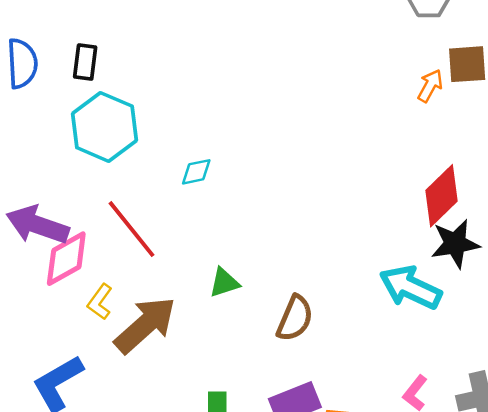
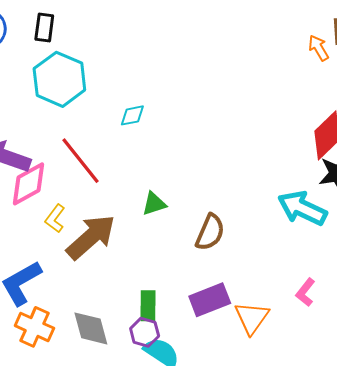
orange arrow: (430, 86) -> (319, 48), turned -60

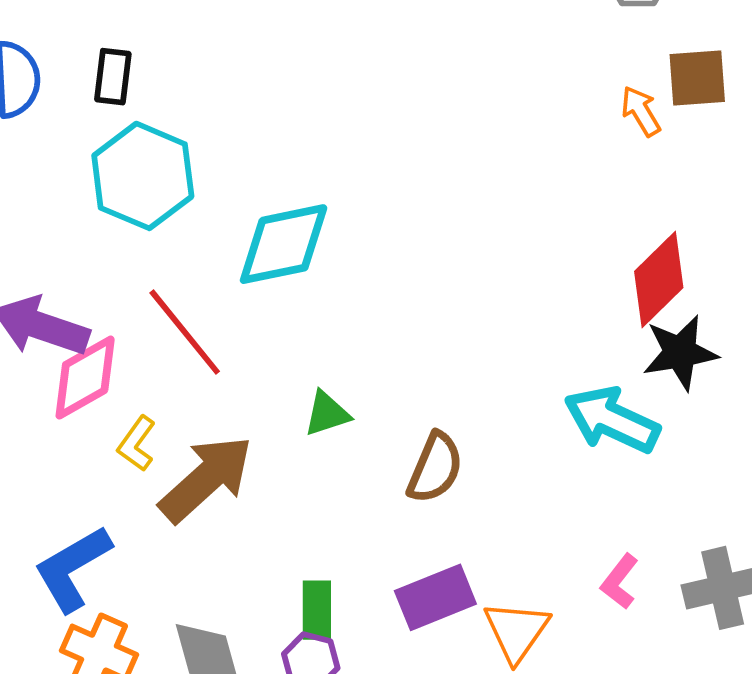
cyan diamond: (132, 115) -> (284, 244), size x2.0

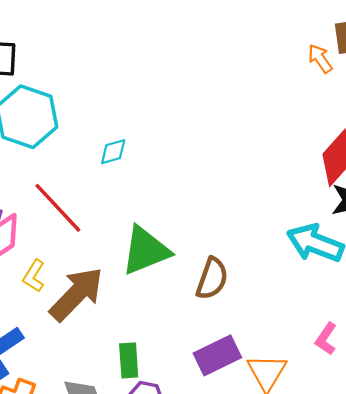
cyan diamond: (284, 244) -> (113, 152), size x0.5
green triangle: (327, 414) -> (146, 251), size x1.8
green rectangle: (317, 610) -> (129, 360), moved

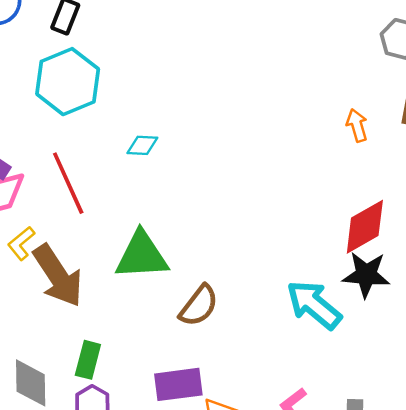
orange arrow: (320, 59) -> (357, 125), moved
brown arrow: (76, 294) -> (58, 276), turned 84

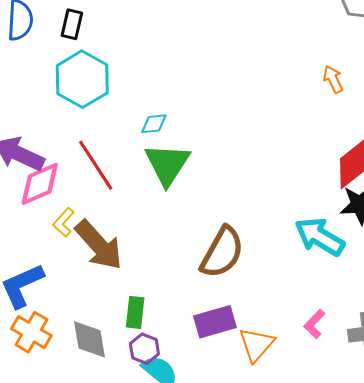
green triangle: (142, 255) -> (167, 164), moved, turned -45
brown semicircle: (199, 306) -> (222, 252), size x1.4

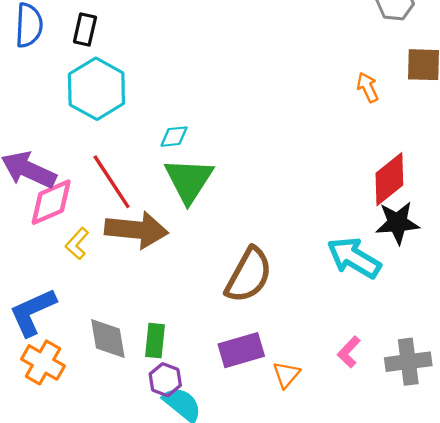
brown arrow: (99, 245) -> (136, 230), moved, turned -42
gray diamond: (89, 339) -> (108, 339), moved
orange triangle: (256, 345) -> (286, 375), size x0.7

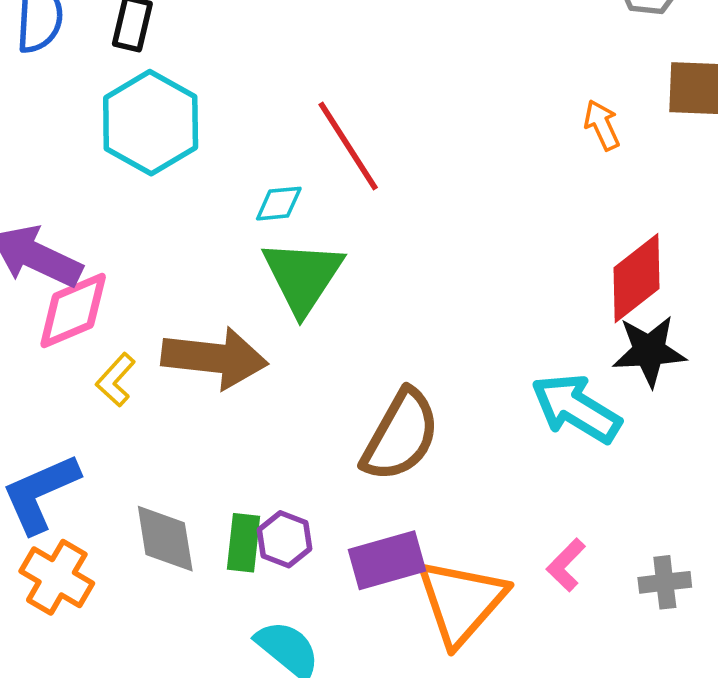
red line: (112, 182) -> (348, 146), moved
gray cross: (408, 362) -> (665, 582), size x0.7
orange triangle: (286, 375) -> (461, 602), size x2.0
purple hexagon: (165, 380) -> (285, 539), moved

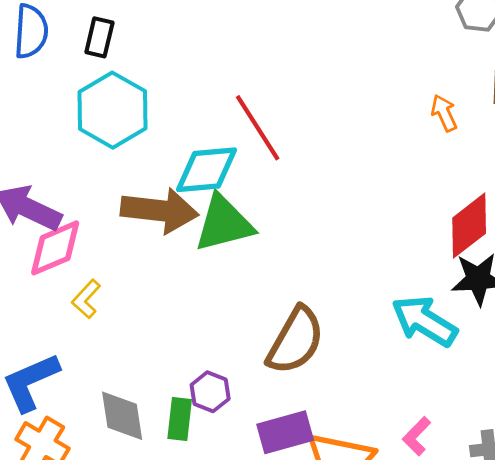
cyan diamond: (279, 204) -> (207, 170), size x1.8
green triangle: (303, 276) -> (224, 223), turned 42
brown arrow: (215, 358) -> (160, 211), moved
purple hexagon: (285, 539) -> (210, 392), moved

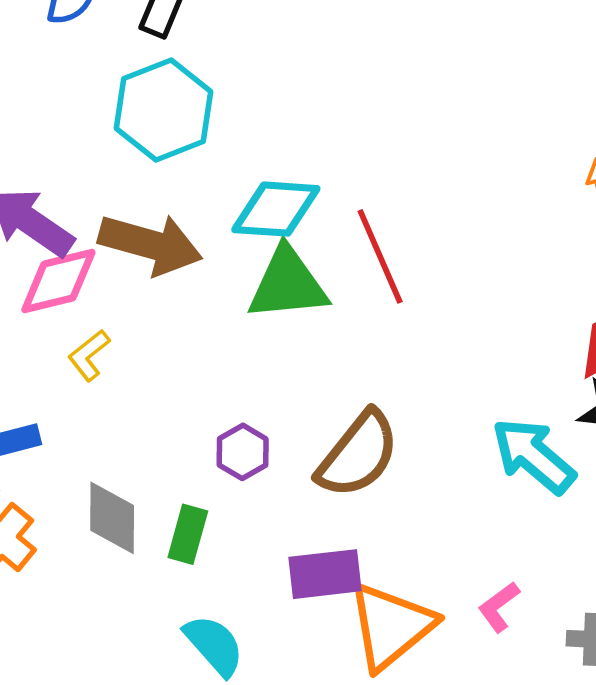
red line: (258, 128) -> (380, 256), moved
brown arrow: (160, 211) -> (150, 244), moved
purple hexagon: (210, 392) -> (243, 452), moved

